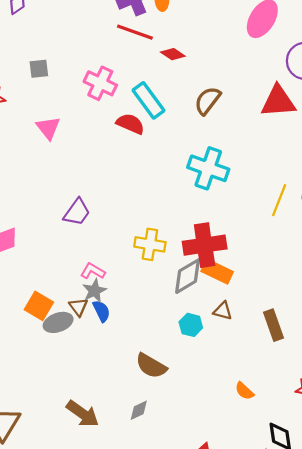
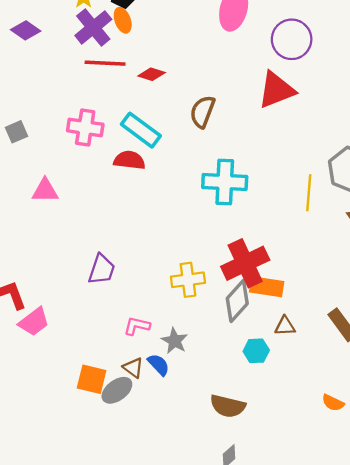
pink triangle: (48, 128) -> (45, 191), turned -35
gray star: (94, 291) -> (175, 341), moved

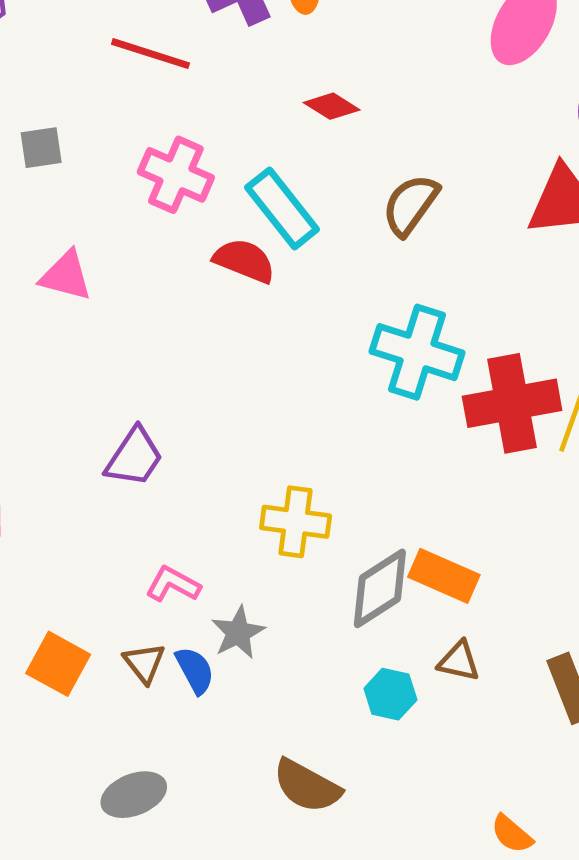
red line: (105, 63) -> (151, 54), moved
red cross: (245, 263) -> (512, 403), moved
gray ellipse: (117, 390) -> (134, 795), moved

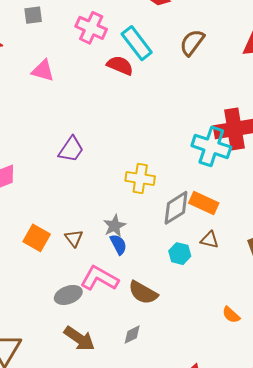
cyan cross: (417, 352) -> (211, 146), moved
pink L-shape: (173, 584) -> (99, 278), moved, size x1.6
blue semicircle: (195, 670) -> (118, 244), moved

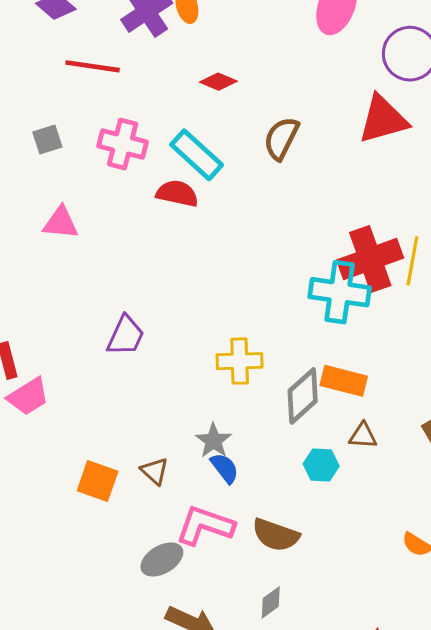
gray square: (33, 15) -> (47, 139), moved

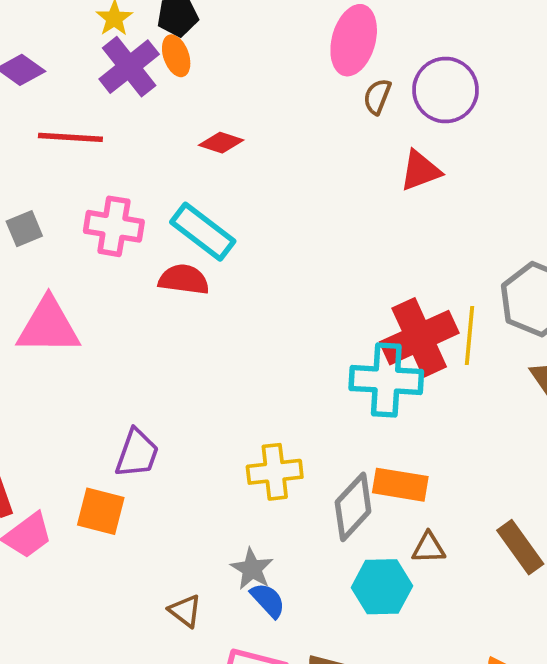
red triangle: (383, 119) -> (420, 171), size x0.7
brown semicircle: (281, 138) -> (377, 97), moved, size x0.7
pink triangle: (61, 223) -> (48, 326), size x1.5
cyan hexagon: (321, 465) -> (382, 587), size x1.4
orange square: (98, 481) -> (101, 511), moved

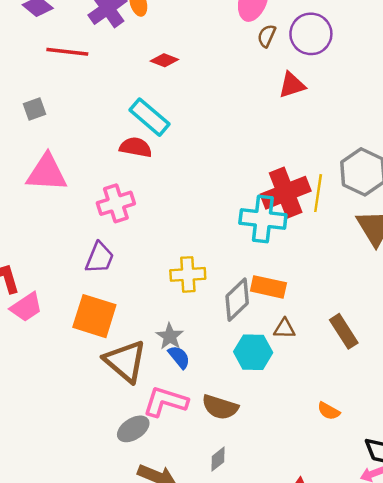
pink cross: (114, 226) -> (116, 203), moved, turned -30
orange square: (101, 511) -> (94, 316), moved, size x1.4
brown triangle: (185, 611) -> (125, 361), size x2.0

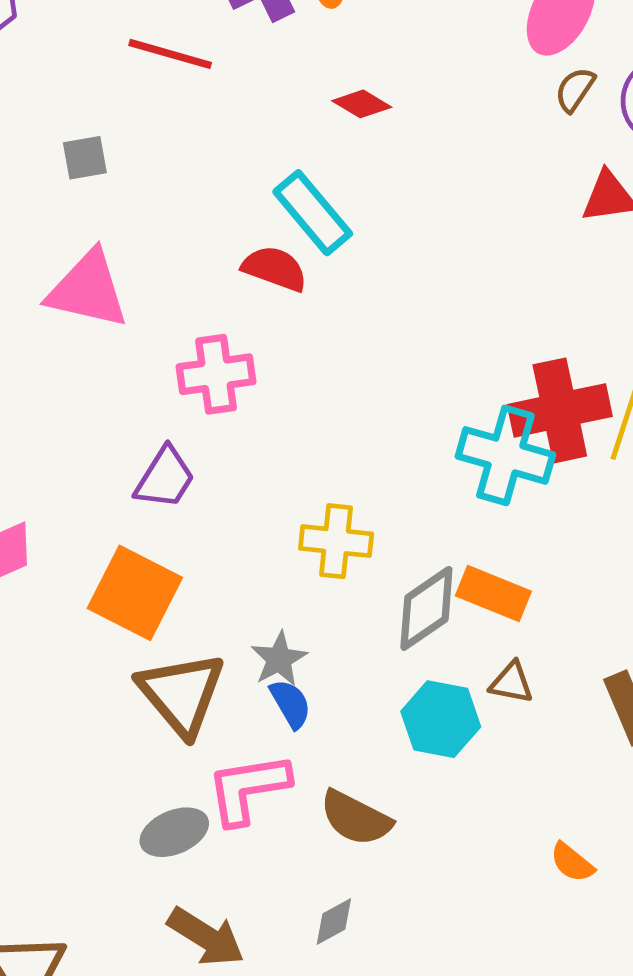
pink L-shape: (165, 402) -> (248, 789), turned -36

